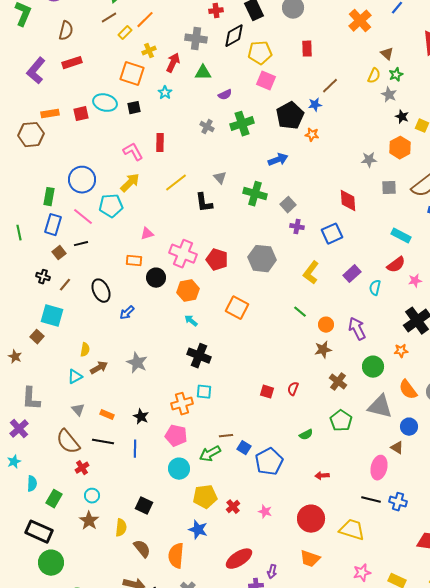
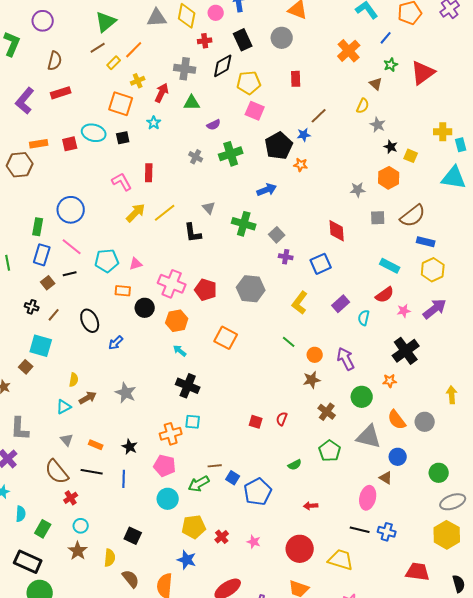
green star: (396, 75) -> (391, 65), moved
yellow arrow: (130, 183) -> (136, 213), moved
cyan pentagon: (111, 206) -> (107, 261), moved

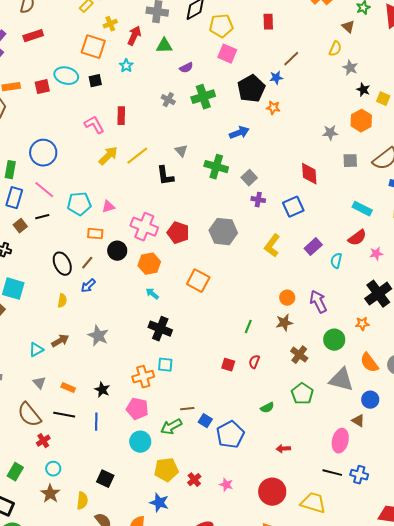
brown line: (54, 315) -> (87, 263), moved
green line: (289, 342) -> (248, 327), moved, turned 72
yellow semicircle: (74, 380) -> (62, 301), moved

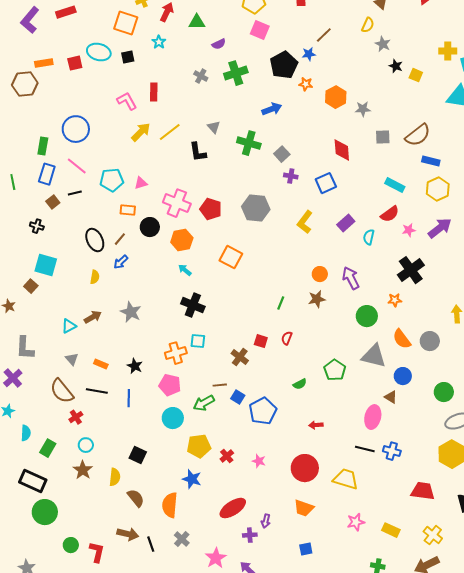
orange hexagon: (361, 121) -> (336, 97), moved
brown cross: (299, 355) -> (240, 357), moved

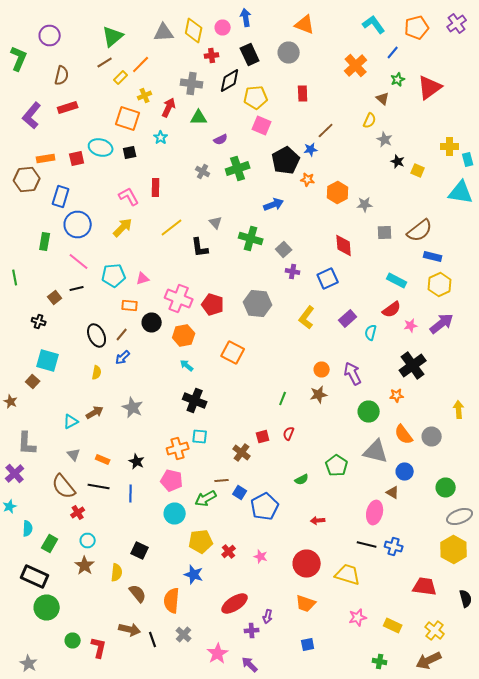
yellow arrow: (141, 132) -> (123, 228), moved
blue rectangle: (47, 174) -> (61, 196), moved
red square: (261, 341) -> (263, 436), turned -32

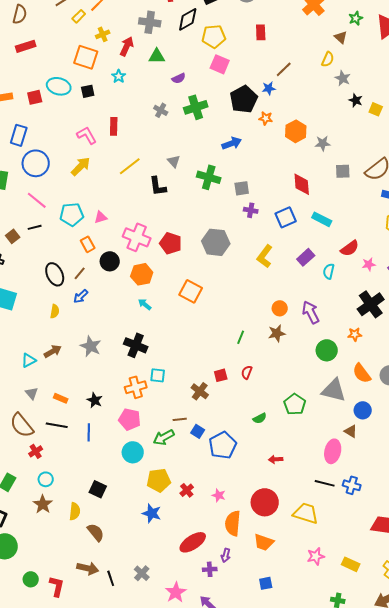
gray square: (284, 250) -> (242, 188), turned 35
cyan rectangle: (397, 280) -> (322, 219), moved
orange rectangle: (130, 306) -> (88, 244), turned 56
black cross: (195, 400) -> (136, 345), moved
orange semicircle: (172, 600) -> (233, 523), moved

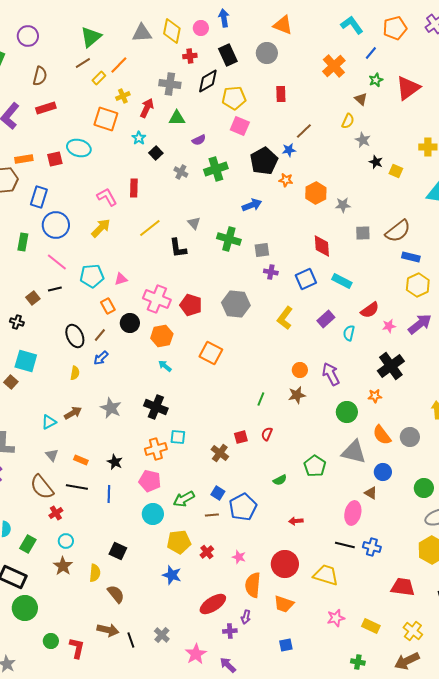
black square: (88, 91) -> (156, 153), moved, turned -32
brown line: (180, 419) -> (212, 515), moved

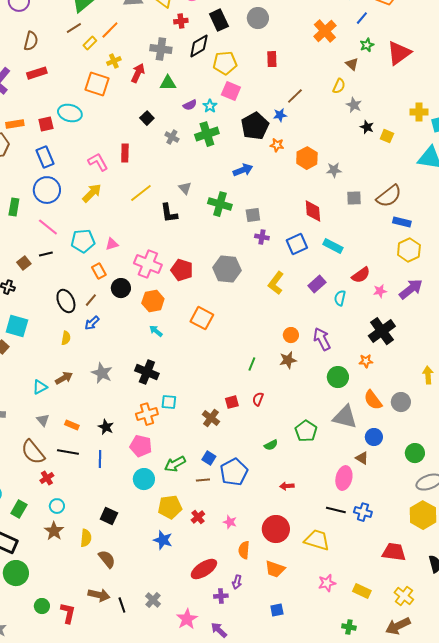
cyan star: (139, 138) -> (210, 106), moved
blue rectangle: (39, 197) -> (45, 157), moved, turned -40
orange semicircle: (253, 585) -> (244, 550), size x0.7

